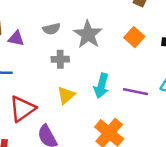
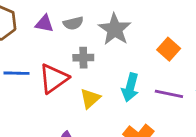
orange square: (134, 37) -> (169, 49), moved
purple triangle: (16, 38) -> (44, 24), moved
red triangle: (22, 109) -> (54, 79), moved

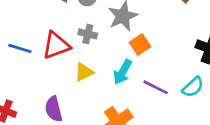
orange square: (169, 49) -> (140, 44), moved
blue line: (17, 73) -> (20, 48), moved

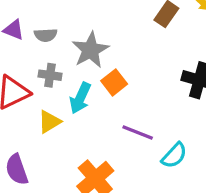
cyan arrow: (123, 72) -> (80, 98), moved
cyan semicircle: (193, 87) -> (174, 155), moved

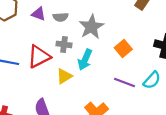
orange square: (114, 82) -> (123, 49), moved
cyan semicircle: (174, 155) -> (152, 80), moved

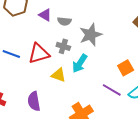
orange square: (123, 49) -> (126, 68), moved
yellow triangle: (64, 76) -> (59, 75), turned 42

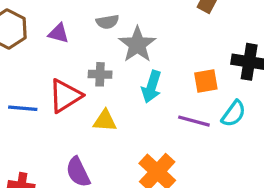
gray semicircle: (64, 21) -> (107, 22), moved
cyan arrow: (80, 63) -> (151, 87), moved
orange square: (126, 68) -> (206, 81), turned 35

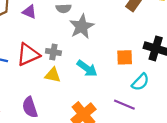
gray cross: (100, 74) -> (53, 52), moved
cyan arrow: (151, 87) -> (87, 68), moved, turned -80
purple line: (194, 121) -> (124, 105), moved

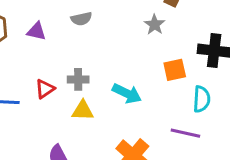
gray star: (82, 26) -> (155, 25), moved, size x0.6
red triangle: (28, 55) -> (45, 89), size x0.6
cyan semicircle: (140, 82) -> (202, 99), turned -30

